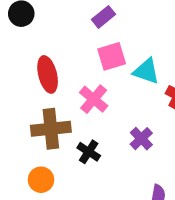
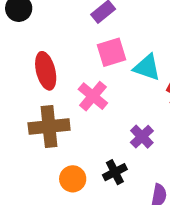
black cross: (89, 152) -> (115, 172), moved, turned 30
orange circle: (41, 180) -> (73, 179), moved

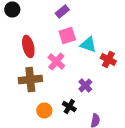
black cross: (115, 172) -> (69, 106), turned -32

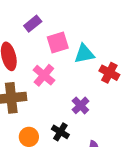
purple rectangle: (62, 12) -> (33, 24), moved
cyan triangle: (88, 44) -> (84, 54), turned -30

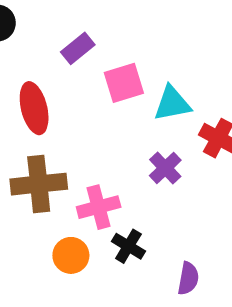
pink cross: (44, 75) -> (99, 207), moved, turned 35
purple cross: (80, 105) -> (165, 168), moved

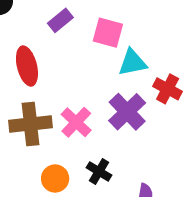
pink square: (124, 83) -> (108, 33), moved, turned 32
purple cross: (165, 168) -> (127, 112), size x1.5
pink cross: (99, 207) -> (76, 122), moved, turned -32

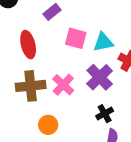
pink square: (108, 33) -> (76, 38), moved
black cross: (99, 171) -> (105, 114), moved, turned 30

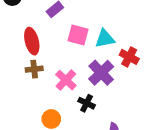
brown cross: (31, 86) -> (34, 69), moved, size x0.6
black cross: (105, 114) -> (87, 103), moved, turned -35

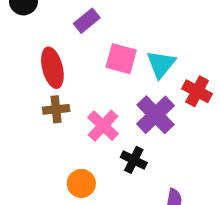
cyan triangle: (105, 39) -> (161, 64), turned -40

